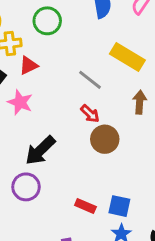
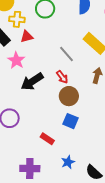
black arrow: (40, 150) -> (32, 82), moved
blue square: (119, 206) -> (71, 121), moved

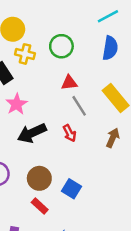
red triangle: (27, 36) -> (69, 83), moved
brown circle: (69, 96) -> (39, 178), moved

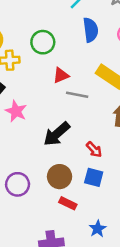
gray line: (79, 106) -> (77, 95), turned -30
black arrow: (32, 133) -> (57, 134), moved
red arrow: (70, 133) -> (94, 150), moved

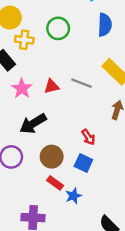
red triangle: (61, 75) -> (52, 86), moved
black arrow: (57, 134) -> (33, 124), moved
blue star: (98, 229) -> (73, 196), moved

